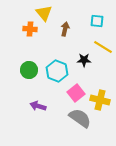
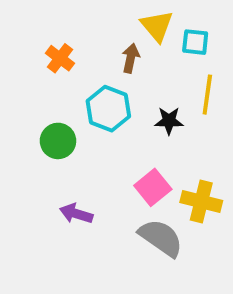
yellow triangle: (44, 13) -> (157, 26), moved
orange cross: (30, 29) -> (60, 58), turned 32
yellow line: (103, 47) -> (207, 95), turned 66
cyan hexagon: (57, 71) -> (108, 109), moved

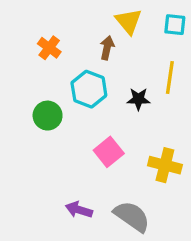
cyan square: (195, 42) -> (175, 25), moved
pink square: (153, 187) -> (109, 152), moved
purple arrow: (76, 214) -> (79, 210), moved
gray semicircle: (161, 238) -> (132, 216), moved

